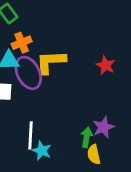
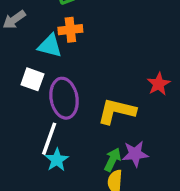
yellow L-shape: (51, 62) -> (117, 111), moved
purple ellipse: (28, 73) -> (64, 98), moved

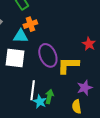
white square: (32, 79) -> (15, 58), size x1.5
purple ellipse: (64, 98) -> (48, 55), moved
green arrow: (113, 160) -> (49, 96), moved

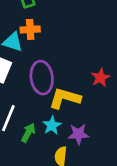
cyan star: (40, 102) -> (52, 125), moved

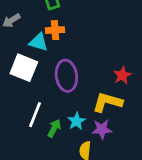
yellow L-shape: (65, 98) -> (107, 102), moved

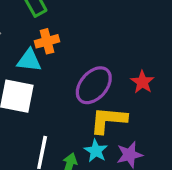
purple ellipse: (66, 76) -> (94, 85), moved, turned 60
yellow L-shape: (107, 102) -> (108, 120), moved

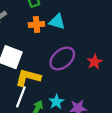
cyan triangle: (29, 60) -> (57, 22), moved
yellow L-shape: (108, 120) -> (28, 78), moved

